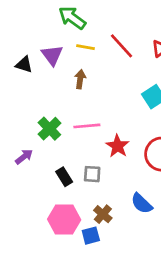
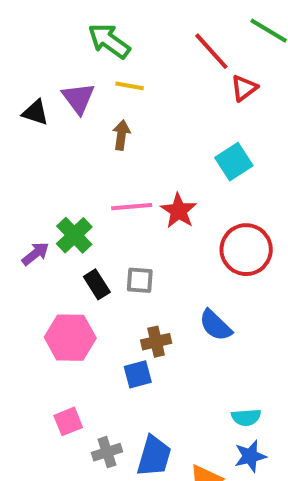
red line: (122, 46) -> (211, 51), moved
green cross: (49, 129) -> (74, 235), moved
red star: (118, 146) -> (179, 211), moved
brown cross: (103, 214) -> (156, 342), turned 36
pink hexagon: (64, 219) -> (70, 338), moved

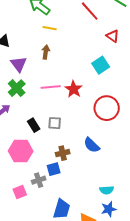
red triangle: (244, 88) -> (113, 36), moved, turned -48
purple triangle: (78, 98) -> (19, 64), moved
green cross: (74, 235) -> (17, 88), moved
gray cross: (107, 452) -> (39, 180), moved

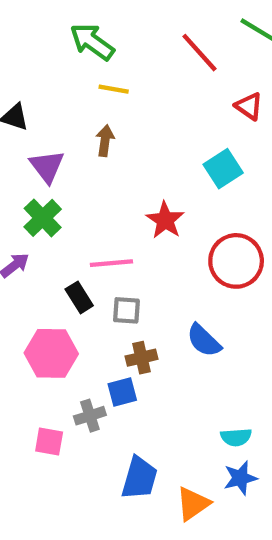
pink line: (51, 87) -> (111, 263), moved
gray square: (55, 123) -> (126, 310), moved
pink square: (20, 192) -> (49, 441), turned 32

